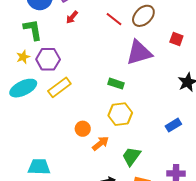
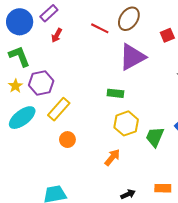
red square: (176, 39) -> (167, 35), turned -32
orange circle: (83, 129) -> (67, 140), moved
green trapezoid: (131, 156) -> (155, 137), moved

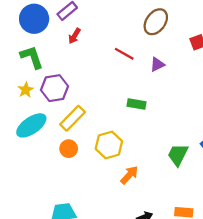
red line: (100, 28) -> (124, 54), moved
purple triangle: (132, 57) -> (157, 64), size x0.5
yellow hexagon: (126, 123) -> (109, 145), moved
orange circle: (67, 140) -> (69, 149), moved

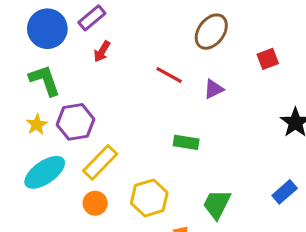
green trapezoid: (178, 155) -> (217, 204), moved

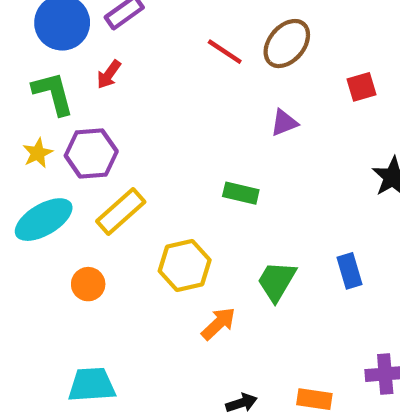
red arrow: (102, 51) -> (109, 74), moved
red line: (169, 75) -> (225, 52), moved
blue rectangle: (285, 192) -> (349, 271), moved, turned -70
orange circle: (95, 203) -> (88, 284), moved

